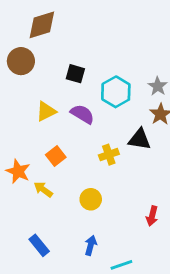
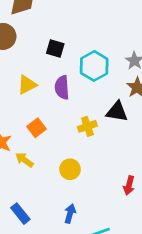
purple semicircle: (82, 114) -> (62, 87), turned -125

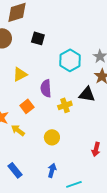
black square: (55, 49) -> (38, 38), moved
purple semicircle: (62, 87) -> (46, 88), moved

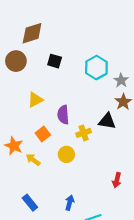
cyan hexagon: (70, 60) -> (96, 67), moved
yellow circle: (52, 137) -> (66, 154), moved

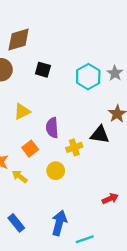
gray star: (121, 80) -> (115, 73), moved
red arrow: (117, 180) -> (110, 199), turned -128
blue arrow: (70, 203) -> (59, 223), size x1.5

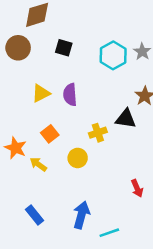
purple semicircle: (52, 128) -> (70, 95), moved
red arrow: (110, 199) -> (137, 188), turned 91

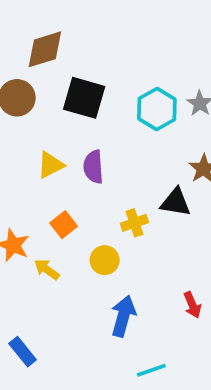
black square: (64, 48) -> (84, 98), size x1.6
blue rectangle: (35, 215) -> (23, 352), moved
blue arrow: (81, 215) -> (123, 316), moved

